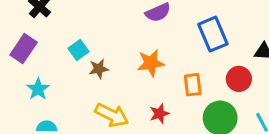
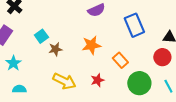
red circle: (239, 79) -> (162, 57), moved
orange rectangle: (193, 85) -> (120, 60), turned -35

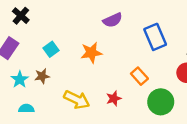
orange star: (91, 45) -> (91, 53), moved
brown star: (55, 49) -> (42, 76), moved

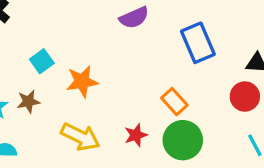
orange star: (91, 53) -> (82, 81), moved
green circle: (161, 102) -> (183, 140), moved

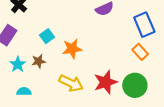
orange rectangle: (174, 102) -> (140, 52), moved
red star: (136, 135) -> (106, 82), size x1.6

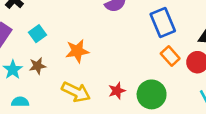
cyan square: (47, 36) -> (38, 34), moved
orange rectangle: (140, 52) -> (170, 56), moved
red star: (106, 82) -> (117, 91), size x0.6

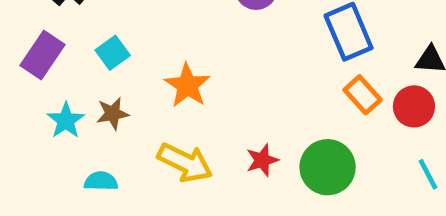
orange star: (77, 51) -> (187, 85), turned -30
cyan semicircle: (20, 102) -> (101, 181), moved

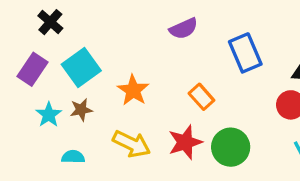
cyan square: (113, 53) -> (81, 68), size x1.6
orange rectangle: (363, 95) -> (201, 97), moved
red star: (262, 160) -> (185, 142), size x1.5

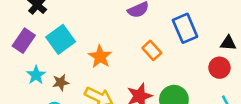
orange rectangle: (201, 97) -> (152, 50), moved
brown star: (81, 110) -> (61, 82), moved

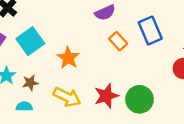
orange rectangle: (152, 50) -> (118, 41), moved

